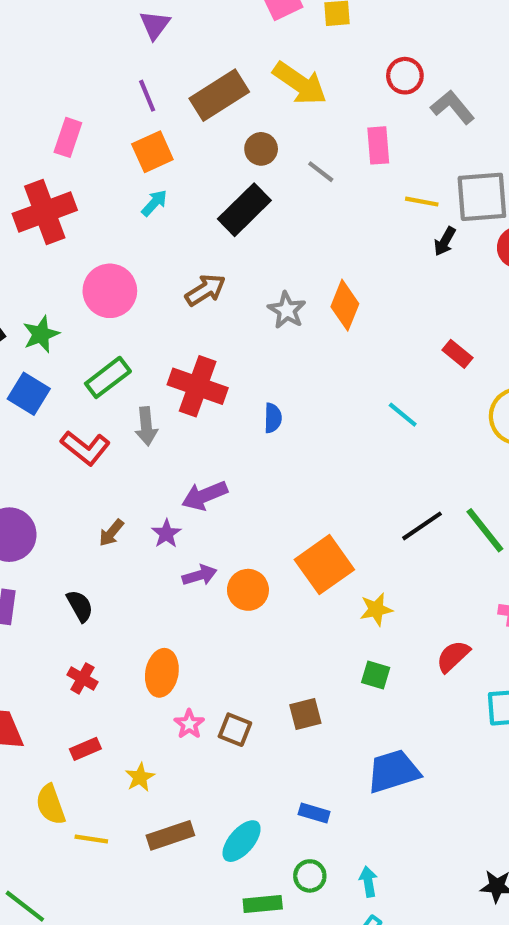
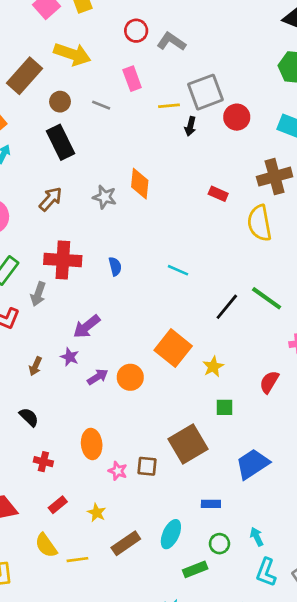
black rectangle: (244, 210) -> (60, 142), turned -56
cyan line: (403, 415) -> (178, 270), moved
gray arrow: (146, 426) -> (38, 294), turned 40
brown square: (305, 714) -> (188, 444), size x1.8

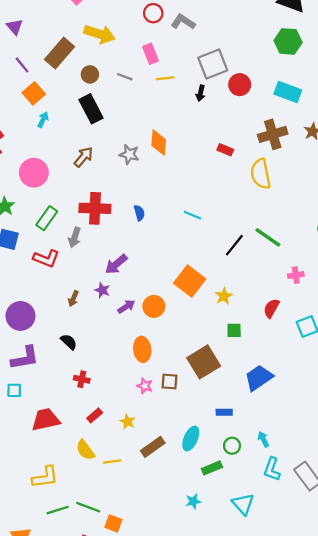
yellow line: (169, 106) -> (165, 78), moved
orange ellipse: (92, 444) -> (142, 349), moved

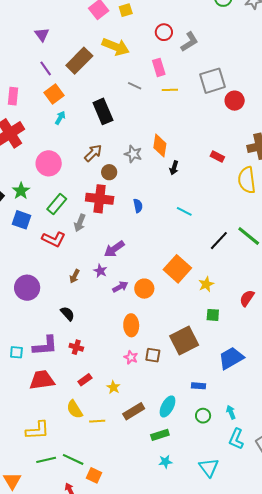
gray L-shape: (183, 22) -> (189, 42), turned 110
brown circle: (90, 74) -> (109, 172), moved
black arrow: (201, 93) -> (174, 168), moved
purple L-shape: (25, 358) -> (45, 346), moved
green rectangle: (212, 468) -> (160, 435), moved

